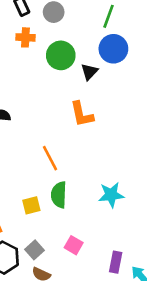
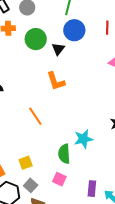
green semicircle: (59, 195) -> (64, 154), moved
yellow square: (31, 205) -> (26, 163), moved

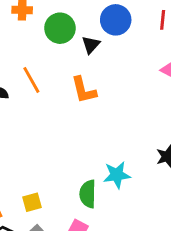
orange line: (35, 116) -> (31, 80), moved

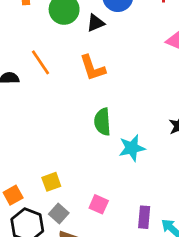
black triangle: (91, 45) -> (96, 23), turned 30
green semicircle: (88, 194) -> (102, 122), moved

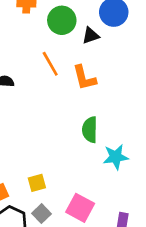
orange line: (41, 62) -> (50, 64), moved
pink square: (99, 204) -> (80, 208), size x1.5

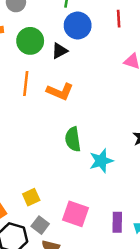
orange line: (50, 64) -> (26, 83), turned 45
orange L-shape: (84, 78) -> (60, 91), turned -44

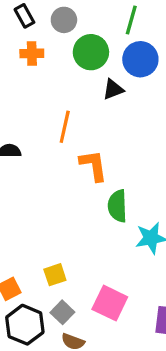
green circle: (30, 41) -> (91, 52), moved
orange L-shape: (60, 91) -> (94, 165), moved, turned -128

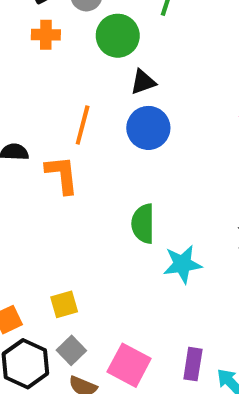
blue circle: (140, 59) -> (148, 128), moved
orange L-shape: (94, 165) -> (62, 175), moved
pink square: (110, 303) -> (129, 365), moved

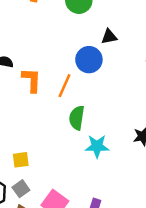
black triangle: (143, 82) -> (109, 37), moved
orange line: (83, 125) -> (65, 86), moved

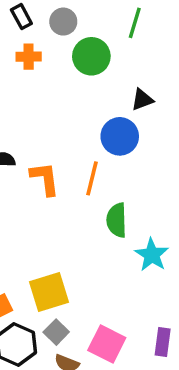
cyan star: (97, 146) -> (152, 255), turned -30
yellow square: (21, 160) -> (49, 292), size x1.6

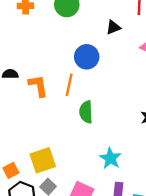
black triangle: (142, 100) -> (113, 27), moved
cyan star: (152, 255) -> (110, 158), moved

